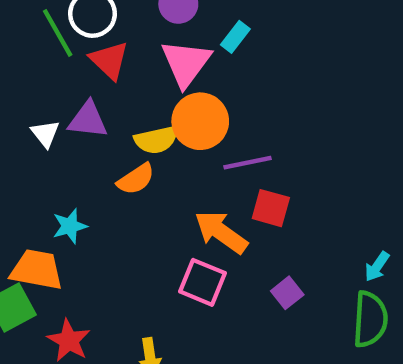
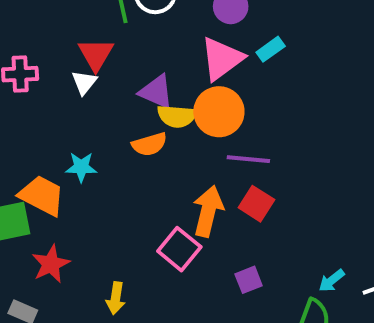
red triangle: (109, 60) -> (96, 54), moved
purple triangle: (88, 120) -> (156, 92), moved
orange arrow: (221, 232) -> (208, 211), turned 51

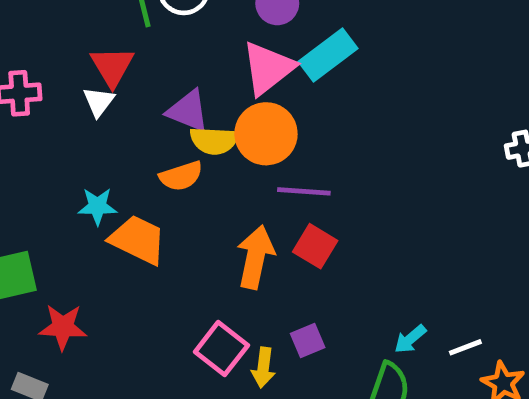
cyan rectangle: (271, 49) -> (328, 55), size x1.6
orange trapezoid: (42, 196) -> (138, 240), moved
pink square: (179, 249) -> (221, 349), moved
red star: (51, 264) -> (63, 327), turned 30
yellow arrow: (116, 298) -> (263, 368), moved

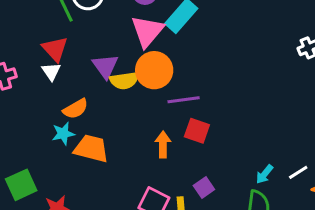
purple triangle: (188, 111) -> (105, 66), turned 44
orange semicircle: (181, 176) -> (76, 109), moved
orange arrow: (255, 257) -> (163, 144), size x0.7

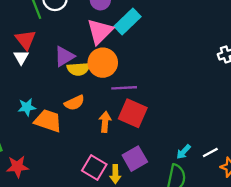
purple triangle: (105, 66) -> (64, 56), turned 30
orange semicircle: (76, 109) -> (74, 103), moved
red square: (197, 131) -> (133, 113), size x1.4
purple square: (204, 188) -> (135, 159), size x1.5

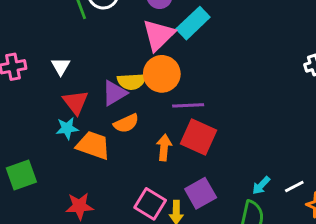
red triangle: (26, 40) -> (75, 102), moved
purple triangle: (64, 56) -> (114, 93), moved
red star: (17, 167) -> (79, 206), moved

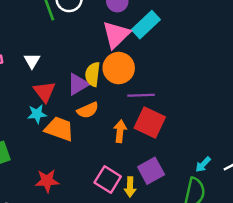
yellow semicircle: (132, 81) -> (93, 74), turned 100

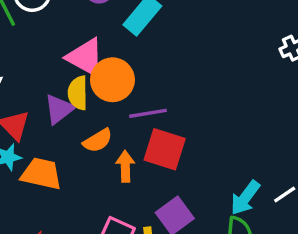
pink triangle: (116, 35) -> (85, 57), moved, turned -40
orange semicircle: (88, 110) -> (98, 141), moved
cyan arrow: (203, 164) -> (245, 198), size x1.5

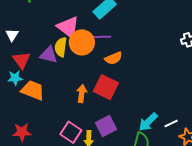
purple triangle: (59, 109) -> (49, 55), turned 42
purple line: (148, 113) -> (100, 37), moved
orange semicircle: (98, 141) -> (114, 58), moved

